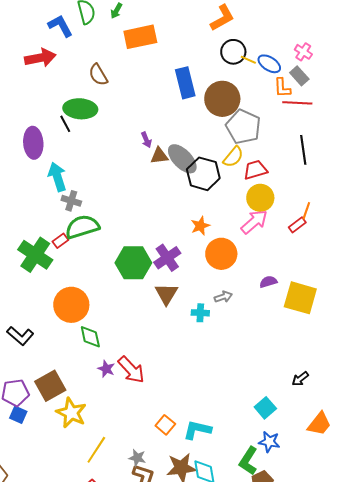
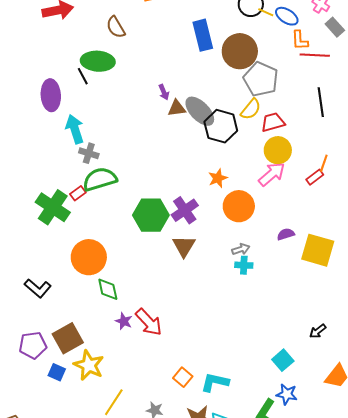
gray rectangle: (299, 76) -> (335, 27), moved
cyan cross: (200, 313) -> (244, 265), moved
blue square: (18, 415) -> (57, 372), moved

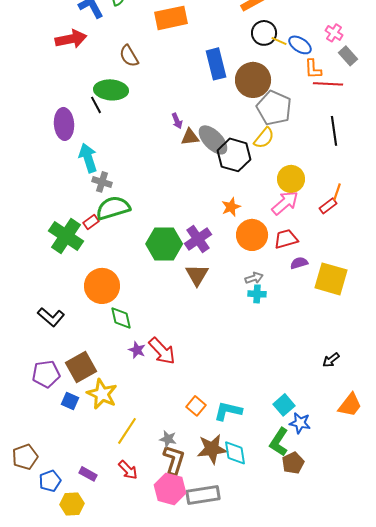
red trapezoid: (273, 122) -> (286, 239), moved
cyan square: (283, 360) -> (284, 405), moved

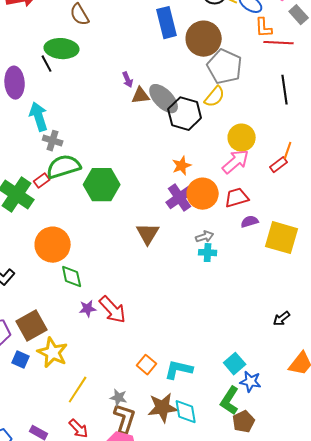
purple cross: (198, 239) -> (180, 198), moved
green hexagon: (164, 244) -> (102, 185), moved
purple star: (137, 350) -> (88, 309), turned -30

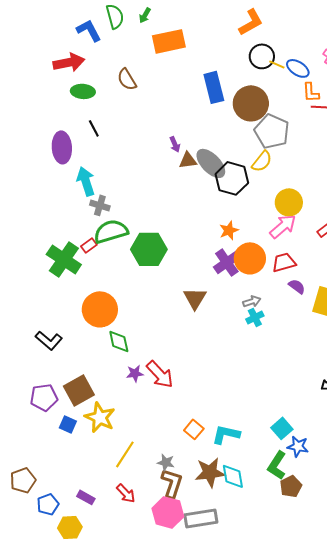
green ellipse: (62, 49) -> (83, 91), moved, size x0.7
purple semicircle: (250, 222) -> (297, 286), turned 54
cyan cross: (208, 253) -> (255, 317), turned -30

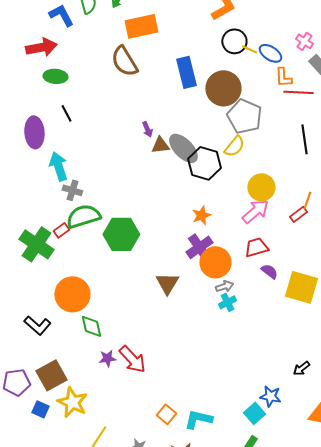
brown semicircle: (127, 79) -> (124, 61), moved, size x1.4
orange circle: (250, 258) -> (215, 262), moved
black L-shape: (49, 340) -> (37, 325), moved
blue star: (298, 446) -> (270, 396), moved

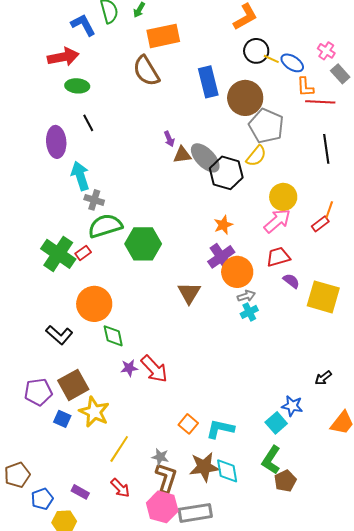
red rectangle: (61, 230) -> (83, 253), moved

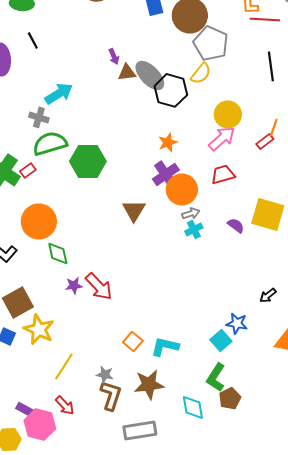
cyan arrow: (80, 176) -> (59, 93), moved, turned 76
purple semicircle: (291, 281) -> (236, 225), moved
cyan diamond: (227, 471) -> (193, 407), moved
pink hexagon: (162, 507) -> (40, 424), moved

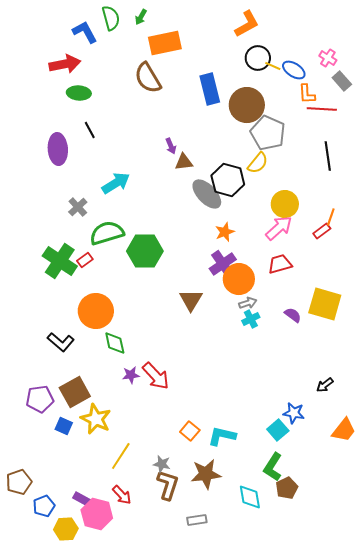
gray ellipse: (150, 75) -> (207, 194), moved
gray cross: (39, 117) -> (78, 207), moved, turned 30
gray rectangle: (140, 430) -> (197, 520), size x0.6

